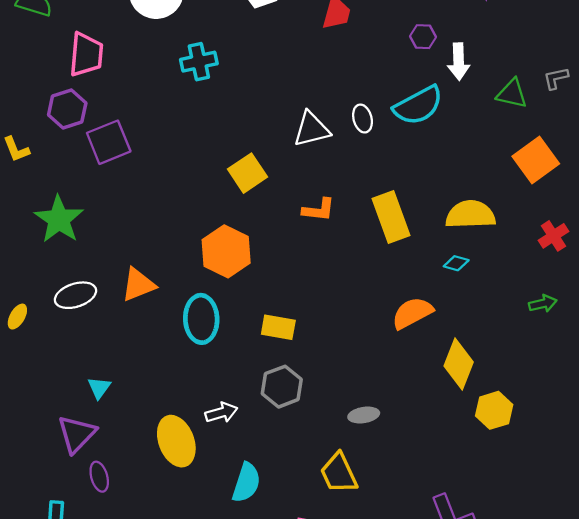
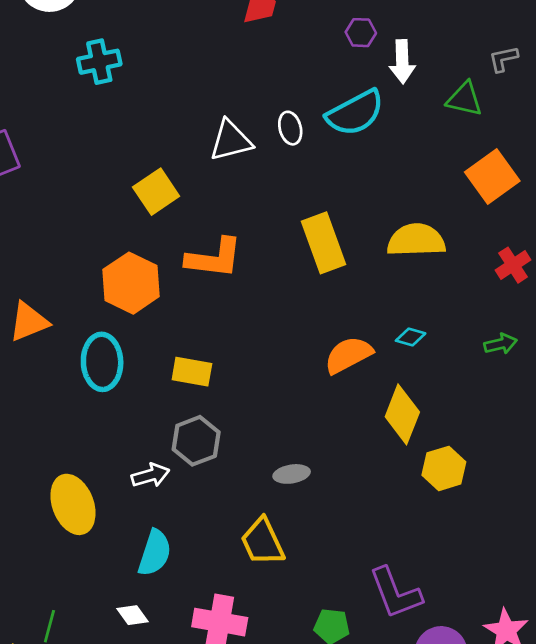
gray L-shape: (556, 78) -> (503, 59), moved
orange L-shape: (319, 210) -> (214, 258), moved, size x1.5
cyan diamond: (456, 263) -> (411, 337), moved
white arrow: (221, 413) -> (150, 475), moved

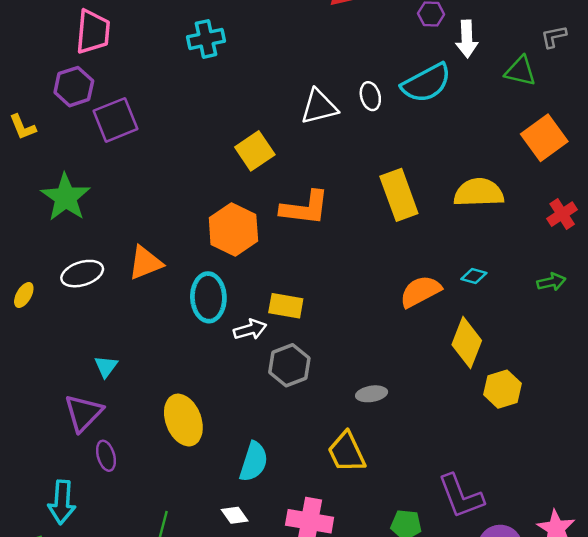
white arrow: (150, 475) -> (250, 330), moved

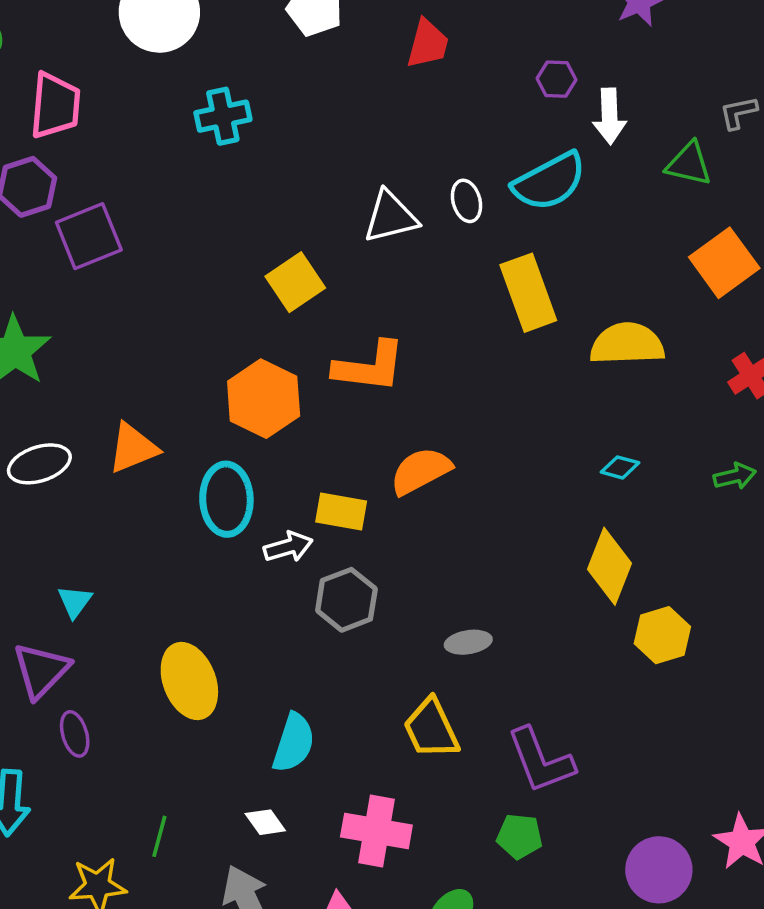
yellow rectangle: (399, 195) -> (528, 293), moved
orange semicircle: (420, 291) -> (421, 471), moved
purple L-shape: (461, 496) -> (541, 760), moved

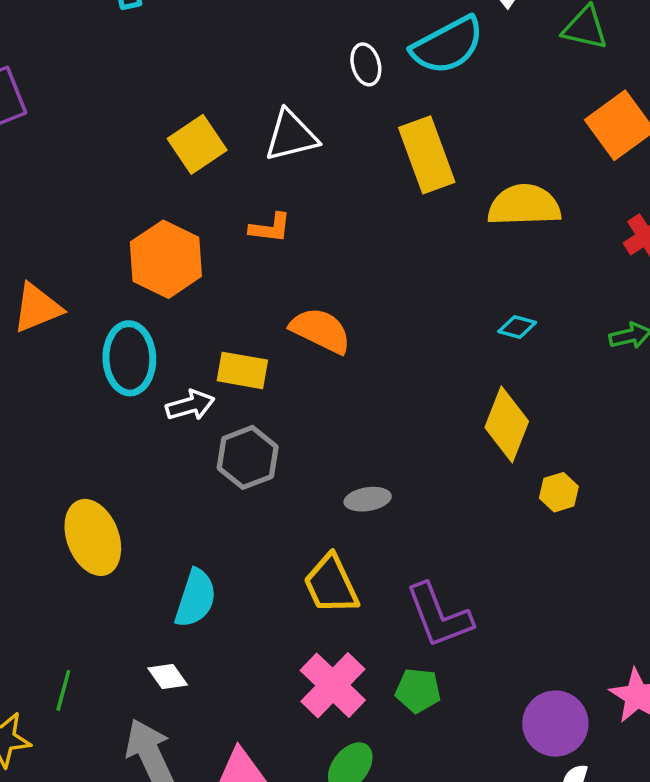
white triangle: (391, 217) -> (291, 136), moved
orange L-shape: (369, 367) -> (270, 228), size x0.6
orange semicircle: (421, 471) -> (321, 330), turned 54
yellow hexagon: (662, 635) -> (559, 492), size x0.7
pink cross: (376, 831) -> (333, 685), moved, turned 34

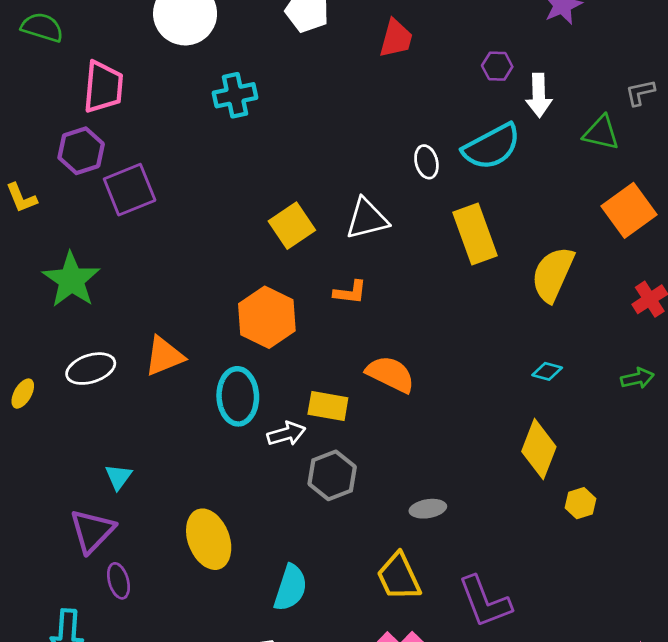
yellow semicircle: (524, 205) -> (553, 274), turned -64

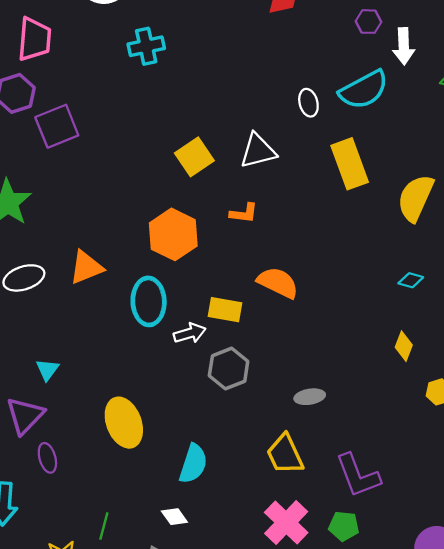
yellow diamond: (539, 449) -> (404, 346), size x0.6

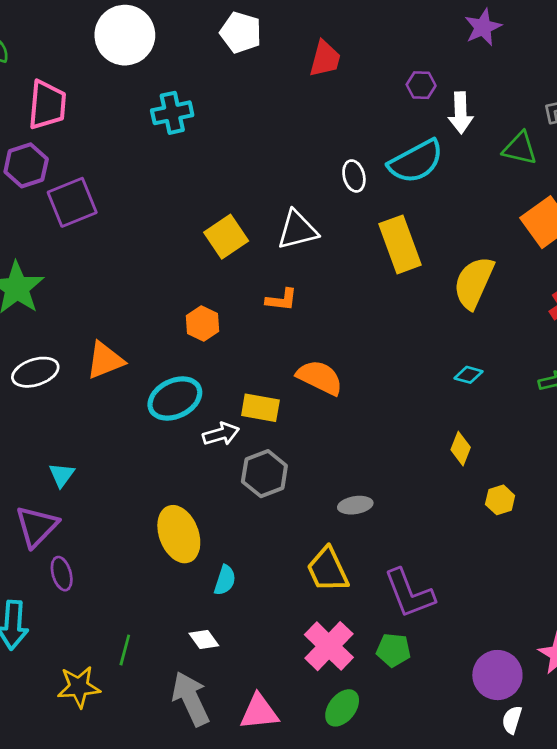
orange hexagon: (173, 234) -> (203, 323), size x0.6
cyan ellipse: (149, 301) -> (175, 399), turned 66
yellow ellipse: (124, 423) -> (179, 534), moved
cyan semicircle: (193, 464) -> (225, 580), size x0.7

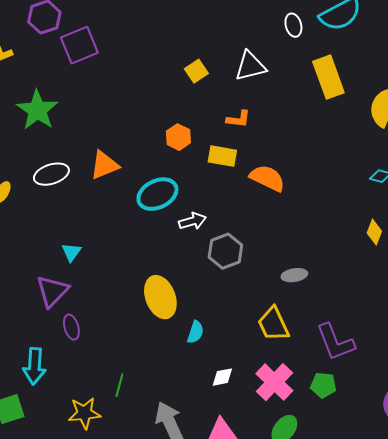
yellow square: (226, 237) -> (196, 71), size x0.7
yellow rectangle: (260, 408) -> (222, 156), moved
white diamond: (204, 639) -> (222, 377), moved, turned -65

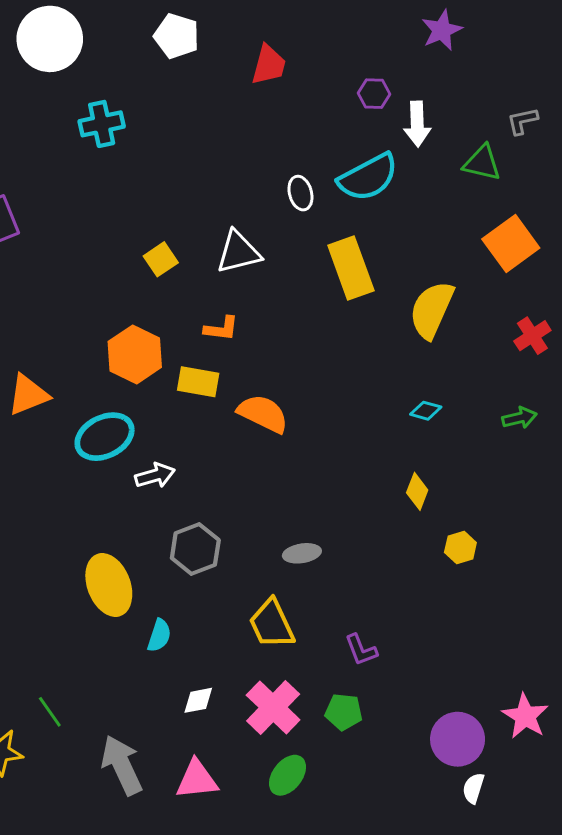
orange hexagon: (178, 137) -> (135, 354), size x1.5
gray hexagon: (225, 251) -> (195, 549), moved
purple L-shape: (335, 342) -> (361, 650), size x0.6
green line: (119, 385) -> (50, 712), turned -50

